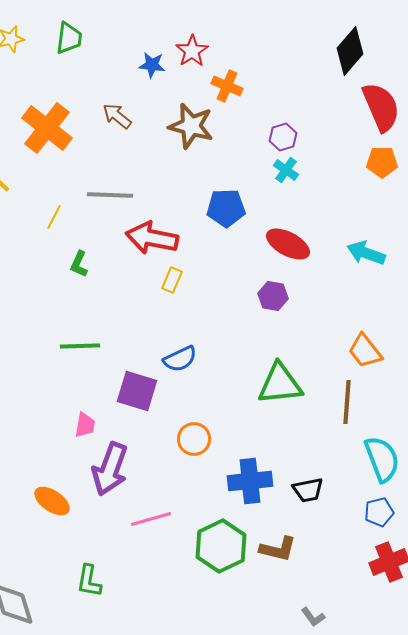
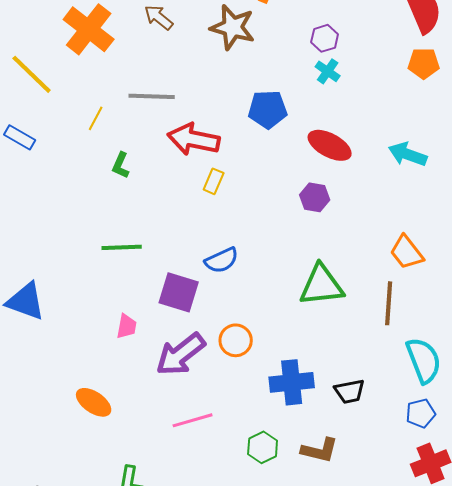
purple arrow: (110, 469) -> (181, 354), moved, turned 32
green hexagon: (221, 546) -> (263, 447), size x0.6

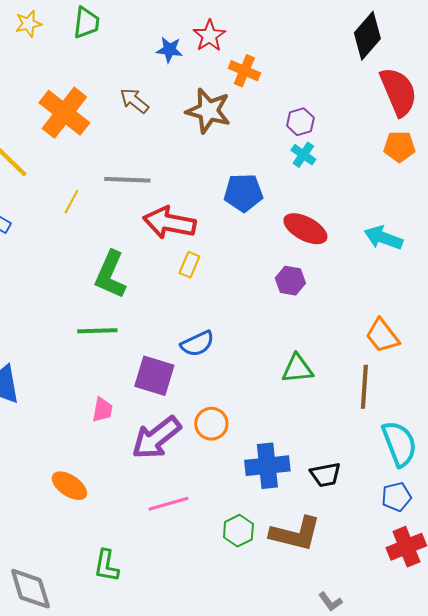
green L-shape: (121, 165) -> (110, 275), moved, size x1.8
green triangle: (322, 285) -> (297, 369), size x0.7
brown L-shape: (320, 450) -> (295, 534), size x1.4

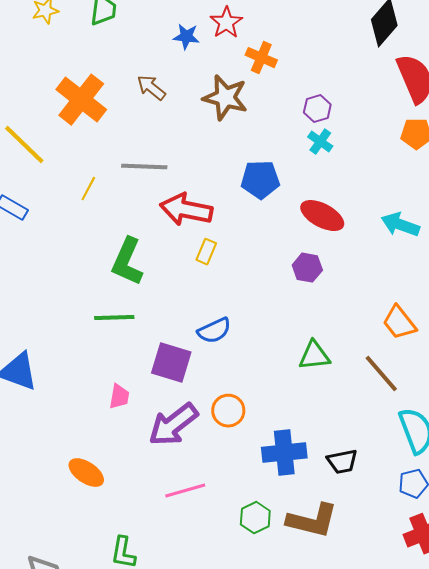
brown line: (364, 387) -> (381, 374), turned -45

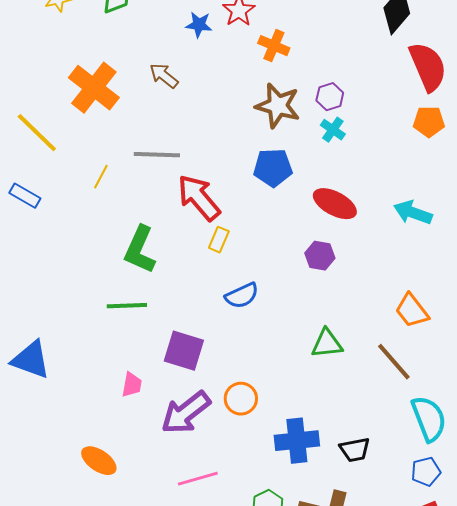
brown star: (225, 98) -> (278, 106), moved
red arrow: (186, 210) -> (199, 198), turned 39
blue semicircle: (214, 331) -> (242, 296), moved

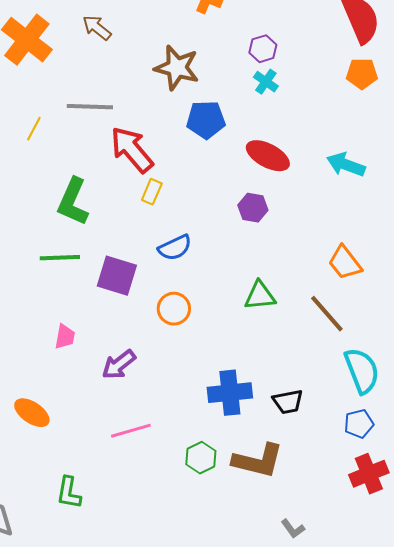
brown star: (278, 106) -> (177, 68), moved
purple square: (184, 351) -> (117, 276), moved
orange circle: (241, 399) -> (174, 309), moved
purple arrow: (186, 413) -> (119, 365), size x0.7

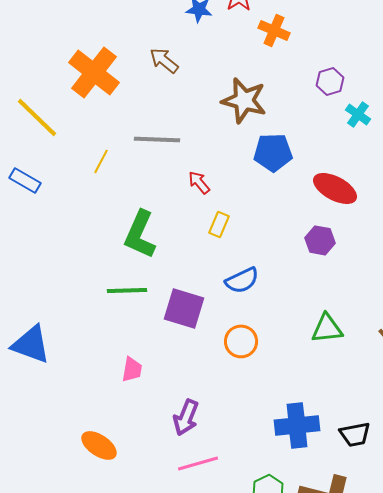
cyan cross: (266, 82) -> (358, 114), moved
red arrow: (132, 150) -> (199, 182), size x0.5
purple arrow: (119, 365) -> (186, 417), moved, turned -30

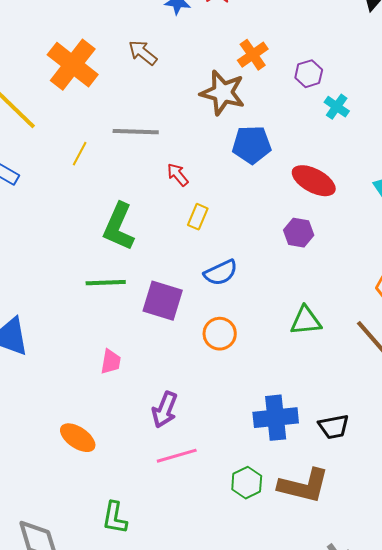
orange cross: (274, 30) -> (253, 55), moved, turned 32

